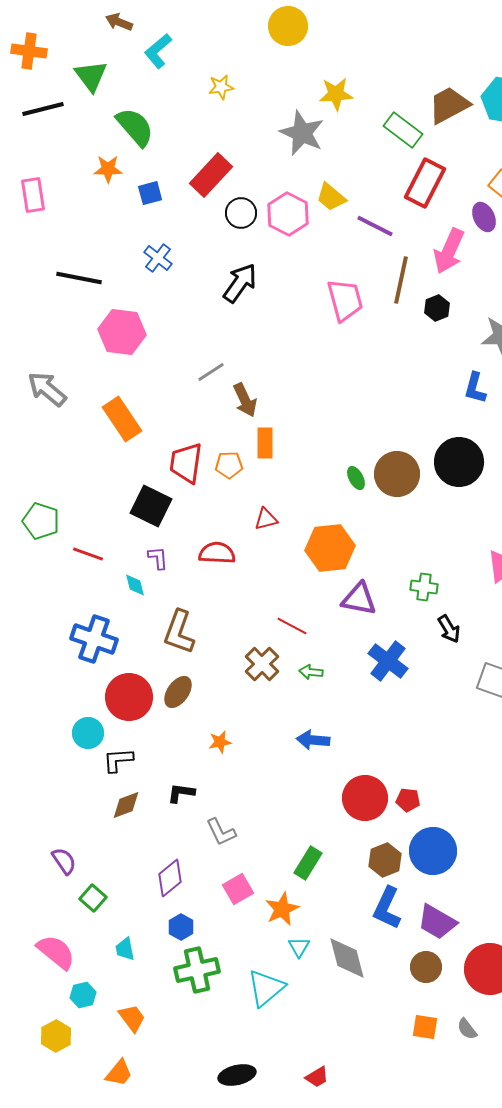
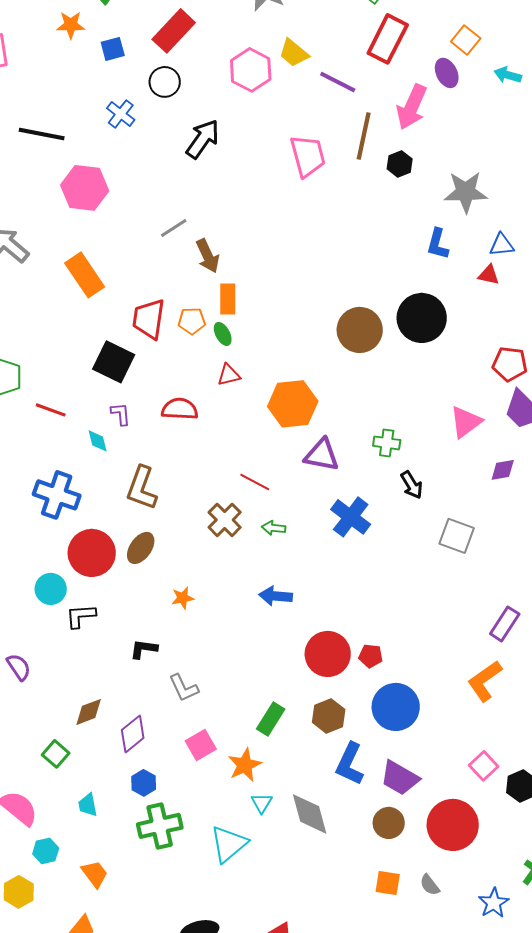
black circle: (241, 213) -> (165, 82), moved
green ellipse: (356, 478) -> (223, 334), moved
brown diamond: (126, 805) -> (89, 712), moved
brown hexagon: (385, 860) -> (329, 716), moved
purple semicircle: (64, 861) -> (19, 667), moved

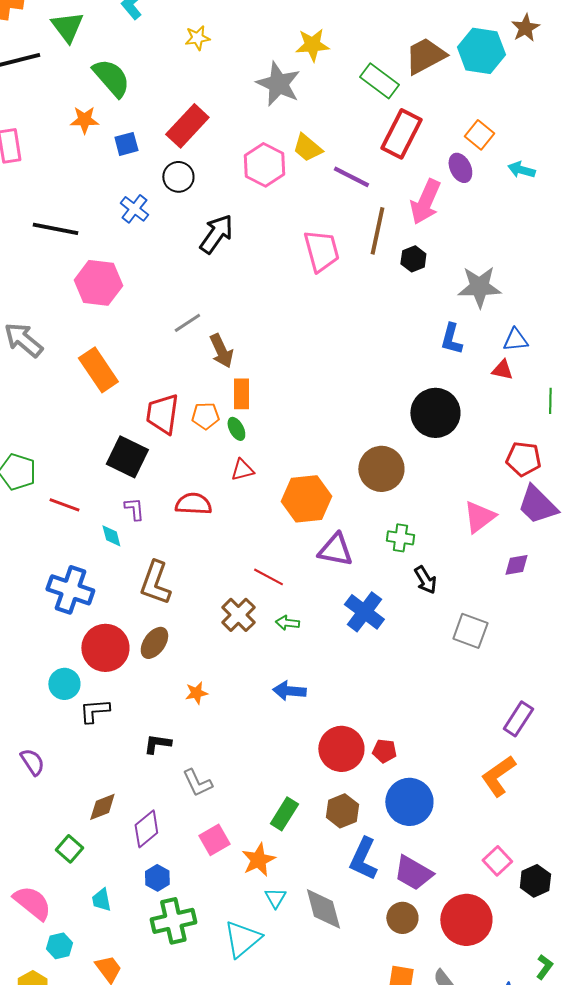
brown circle: (360, 330) -> (381, 469), moved

